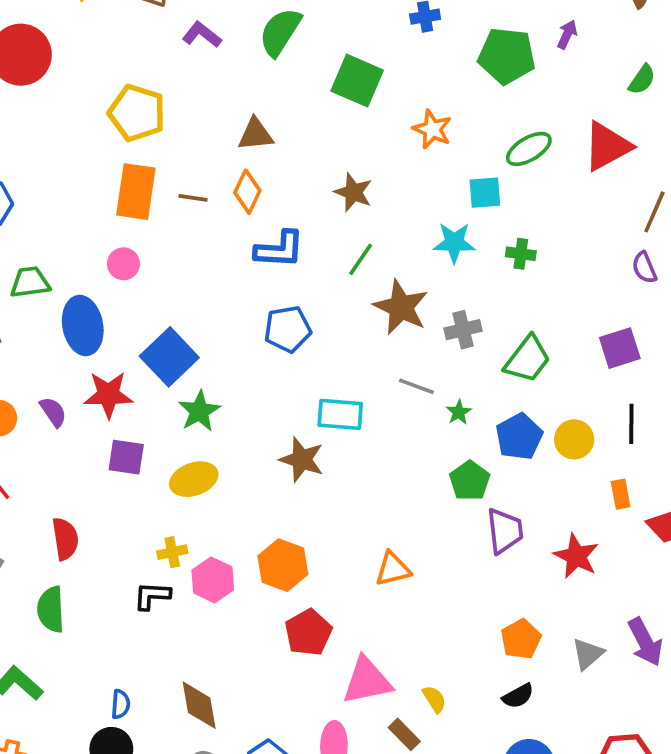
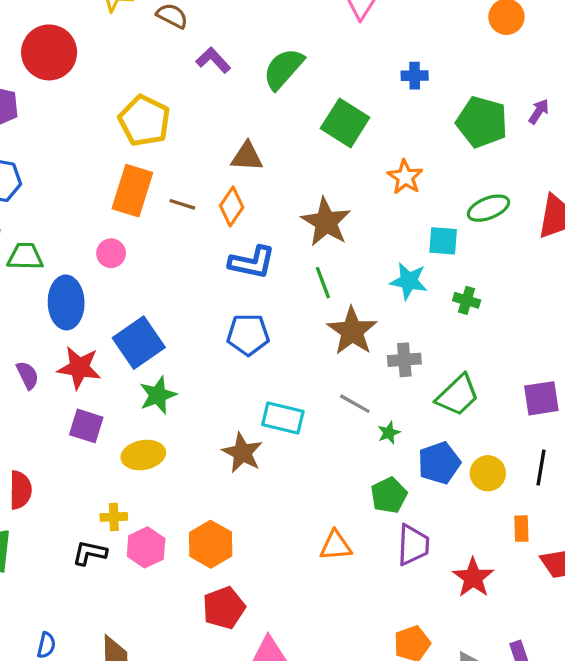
brown star: (353, 192) -> (326, 222), size x1.4
green line: (361, 259) -> (323, 283), turned -64
orange triangle: (393, 569) -> (336, 546), moved

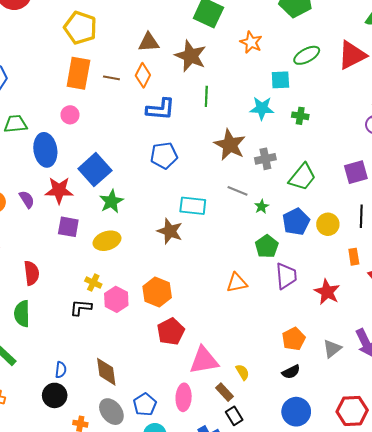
brown star: (326, 222) -> (191, 56), moved
green line: (323, 283) -> (206, 96), moved, turned 30
yellow cross: (114, 517) -> (93, 283), turned 35

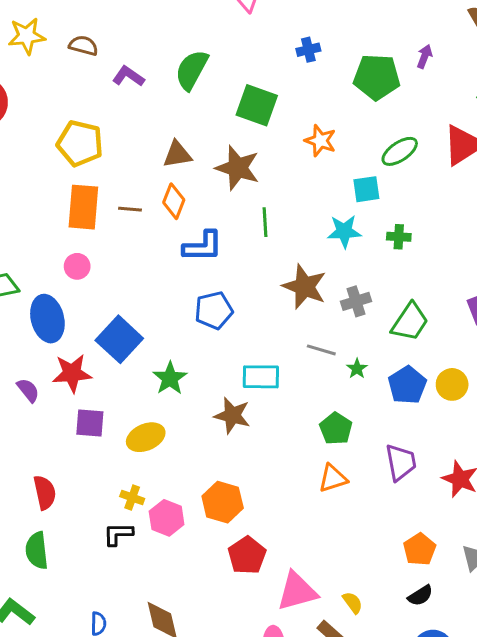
green star: (111, 201) -> (170, 378), moved
green pentagon: (267, 246) -> (336, 429), moved

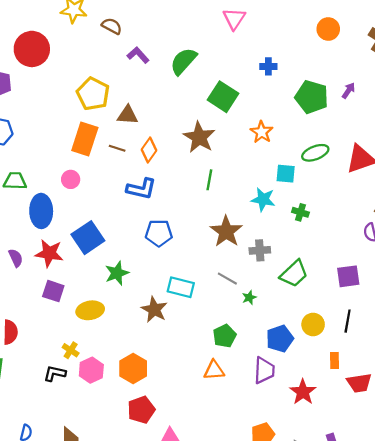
brown triangle: (177, 154) -> (127, 115), moved
blue L-shape: (203, 246) -> (141, 189), moved
blue pentagon: (407, 385) -> (280, 339), moved

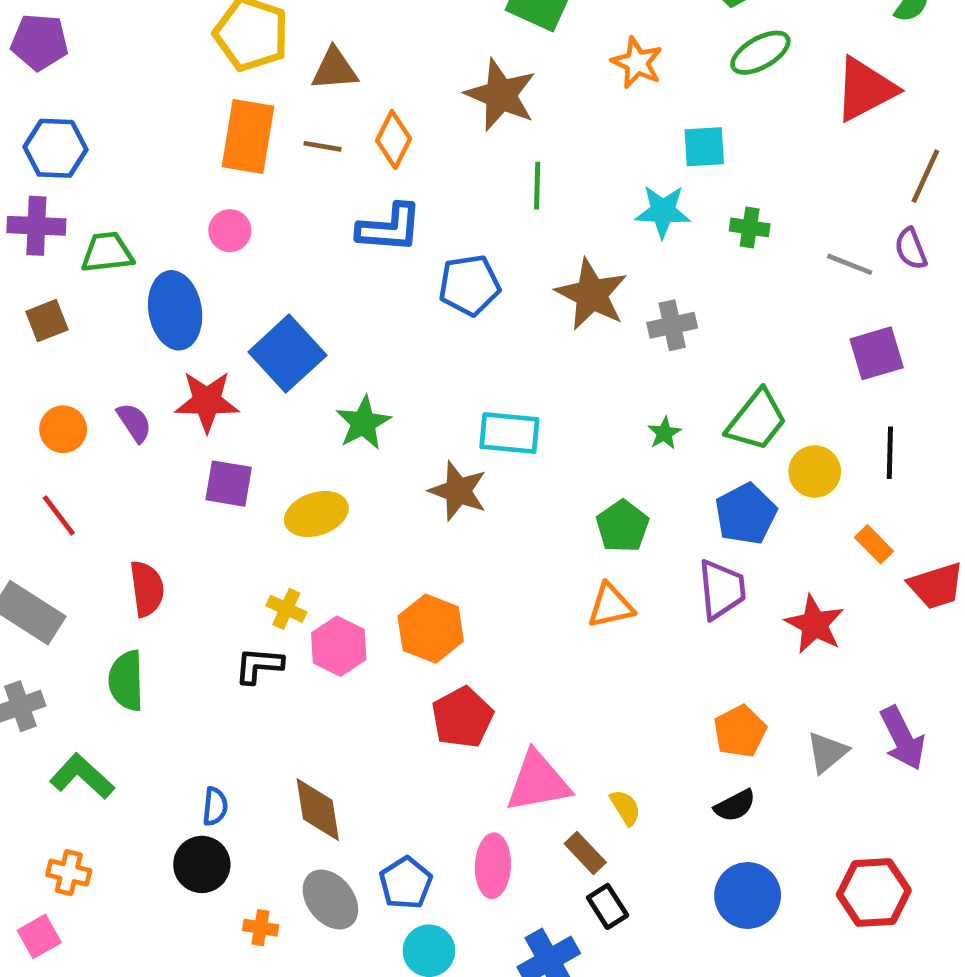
green ellipse: (315, 153) -> (760, 53), moved
blue pentagon: (159, 233) -> (469, 285), moved
green trapezoid: (294, 274) -> (757, 420), moved
gray line: (227, 279) -> (850, 264), moved
orange rectangle: (334, 360) -> (874, 544), turned -35

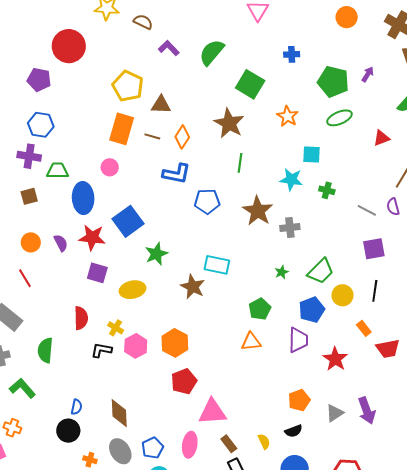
red triangle: (865, 89) -> (382, 138), size x0.6
red semicircle: (147, 589) -> (81, 318), moved
yellow semicircle: (625, 808) -> (264, 441), moved

